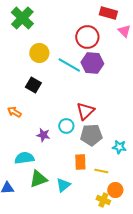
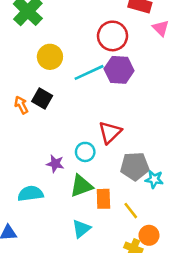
cyan line: (69, 65) -> (89, 72), turned -55
orange arrow: (14, 112) -> (21, 105), moved, turned 32
gray pentagon: (91, 135) -> (135, 166), moved
yellow line: (101, 171) -> (131, 211), turned 40
green triangle: (38, 179) -> (81, 186), moved

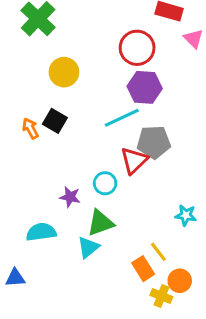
cyan line: (89, 72) -> (122, 118), moved
gray pentagon: (135, 166) -> (154, 142), moved
orange rectangle: (103, 199) -> (143, 269), moved, turned -30
cyan triangle: (81, 229) -> (88, 247), moved

